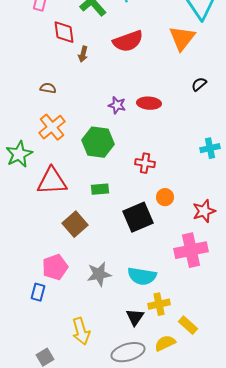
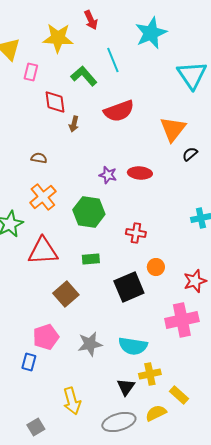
orange triangle: (182, 38) -> (173, 129), moved

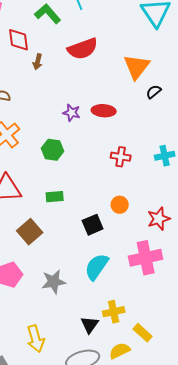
green hexagon: (89, 212) -> (53, 150), size x0.7
red cross: (136, 233) -> (121, 157), moved
black square: (129, 287) -> (93, 225), size x0.7
cyan semicircle: (133, 346) -> (97, 267), moved, turned 116

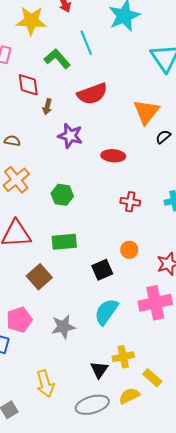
purple star: (72, 113) -> (70, 136), moved, size x1.4
green rectangle: (55, 197) -> (64, 242), size x1.4

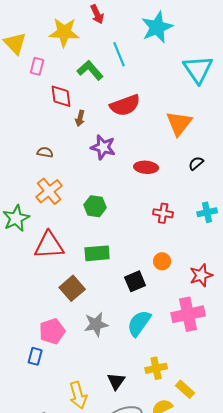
black semicircle: (163, 137) -> (196, 163), moved
gray star: (63, 327) -> (96, 324), moved
black triangle: (99, 370) -> (116, 381), moved

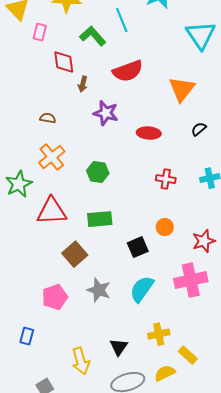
gray star: (96, 324) -> (99, 290), turned 30
blue rectangle: (35, 356) -> (27, 336), moved

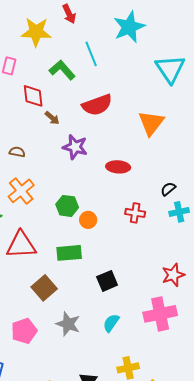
brown arrow: (83, 84) -> (52, 118), turned -63
black semicircle: (199, 129) -> (168, 189), moved
orange circle: (165, 227) -> (88, 220), moved
cyan semicircle: (142, 289) -> (111, 323), size x0.7

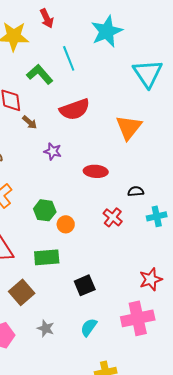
purple star: (75, 147) -> (53, 151), size x0.7
black semicircle: (168, 189) -> (136, 191), moved, turned 35
red cross: (135, 213) -> (113, 217), turned 30
gray star: (68, 324) -> (46, 328), size x0.7

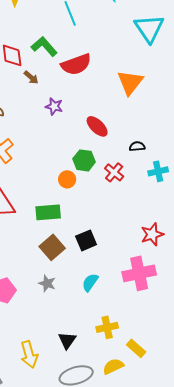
green L-shape: (40, 74) -> (44, 46), moved
red ellipse: (96, 171) -> (97, 126), turned 40
green hexagon: (45, 210) -> (84, 160), moved
brown square: (22, 292) -> (52, 247), moved

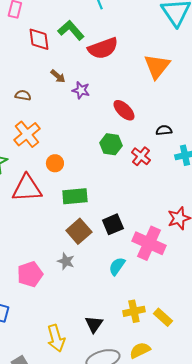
brown arrow: (31, 77) -> (58, 76), moved
orange circle: (67, 179) -> (55, 163), moved
pink cross: (139, 273) -> (149, 243), moved, turned 36
gray star: (47, 283) -> (66, 261), moved
yellow rectangle: (136, 348) -> (163, 317), moved

